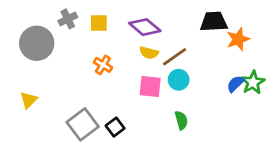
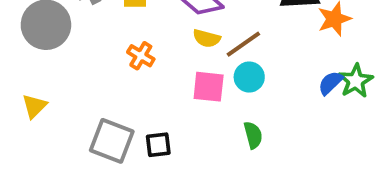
gray square: (83, 124) -> (112, 141), turned -32
black square: (115, 127) -> (158, 145), turned 30

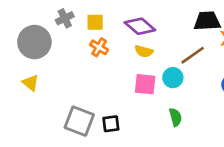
brown line: (243, 44) -> (193, 55), moved
orange cross: (141, 56) -> (99, 47), moved
yellow triangle: (34, 106) -> (30, 83), moved, turned -36

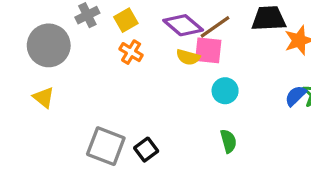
yellow square: (95, 22) -> (126, 20), turned -30
brown line: (193, 55) -> (215, 27), moved
pink square: (145, 84) -> (208, 50), moved
black square: (111, 124) -> (146, 150), turned -30

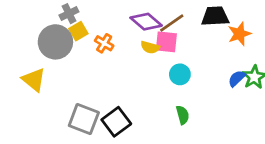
yellow square: (126, 20) -> (78, 31), moved
gray circle: (49, 45) -> (55, 42), moved
yellow triangle: (44, 97) -> (34, 80), size x1.4
black square: (146, 150) -> (116, 122), size x1.5

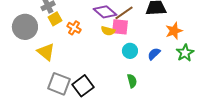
orange star: (239, 34) -> (174, 31), moved
gray circle: (55, 42) -> (25, 27), moved
blue semicircle: (237, 78) -> (154, 54), moved
yellow triangle: (34, 80) -> (46, 52), moved

